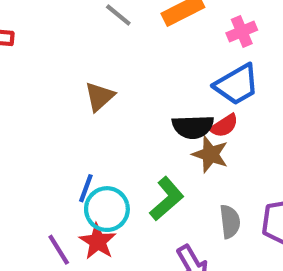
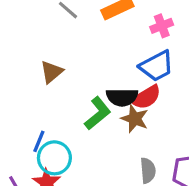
red semicircle: (224, 126) -> (146, 97), size x1.4
green L-shape: (167, 199) -> (98, 113), moved

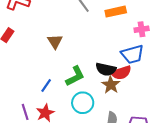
brown triangle: (52, 72) -> (55, 41), moved, turned -35
green L-shape: (98, 113) -> (75, 76), moved
cyan circle: (54, 158) -> (83, 103), moved

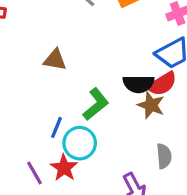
brown triangle: (55, 41) -> (55, 60), turned -35
cyan circle: (83, 103) -> (80, 143), moved

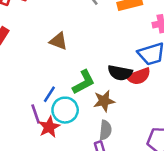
brown star: (151, 105) -> (104, 101), moved, turned 30
gray semicircle: (164, 156) -> (105, 130), moved
purple line: (35, 173) -> (36, 114), moved

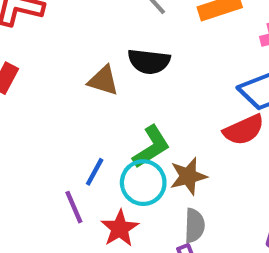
black semicircle: (120, 73) -> (149, 61), moved
cyan circle: (65, 110) -> (143, 183), moved
red star: (49, 127) -> (120, 228), moved

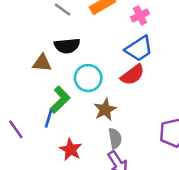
green L-shape: (151, 147) -> (60, 100), moved
cyan circle: (143, 183) -> (88, 78), moved
purple line: (74, 207) -> (16, 129), moved

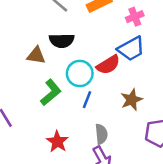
red semicircle: (132, 75) -> (108, 65), moved
brown star: (105, 110) -> (132, 100), moved
blue line: (48, 119) -> (87, 100), moved

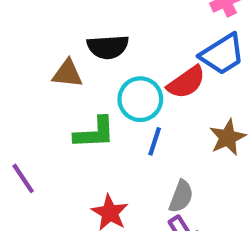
green L-shape: (51, 92) -> (95, 133), turned 40
gray semicircle: (101, 134) -> (181, 196), turned 30

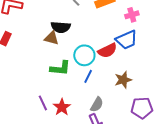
black semicircle: (108, 47) -> (61, 27), moved
purple line: (23, 178) -> (43, 103), moved

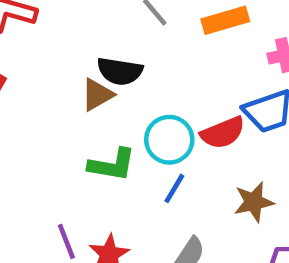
brown triangle: (52, 38) -> (97, 95), turned -49

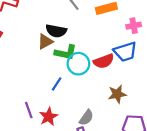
green L-shape: (112, 165) -> (66, 52), moved
blue line: (174, 188) -> (57, 84), moved

